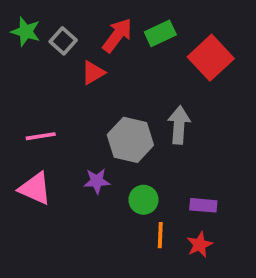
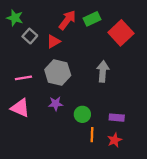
gray square: (63, 41) -> (30, 36), moved
gray hexagon: (130, 140) -> (58, 73), moved

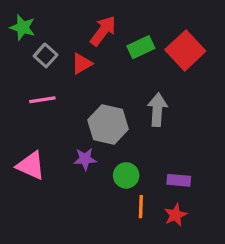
green rectangle: (92, 19) -> (141, 47), moved
gray hexagon: (58, 73) -> (108, 124), moved
pink line: (23, 78) -> (42, 100), moved

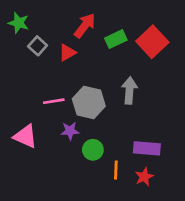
pink line: (42, 100) -> (54, 101), moved
green circle: (126, 175) -> (93, 150), moved
purple rectangle: (179, 180) -> (147, 148), size x1.4

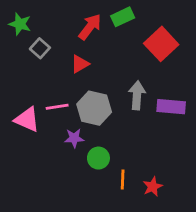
green rectangle: (116, 39) -> (123, 17), moved
red triangle: (67, 53) -> (80, 64), moved
pink triangle: (25, 136) -> (27, 120), moved
purple rectangle: (147, 148) -> (171, 107), moved

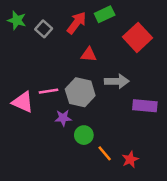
gray square: (40, 48) -> (44, 29), moved
red triangle: (80, 64) -> (89, 55), moved, turned 35
gray arrow: (137, 95) -> (117, 81), turned 85
purple rectangle: (171, 107) -> (145, 106), moved
orange line: (123, 179) -> (105, 153), turned -42

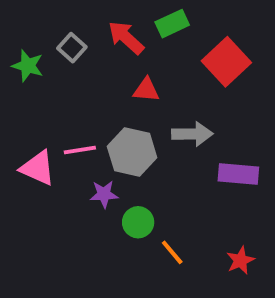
green star: (17, 20) -> (28, 66), moved
red arrow: (77, 23) -> (126, 38), turned -85
red star: (130, 159) -> (240, 260), moved

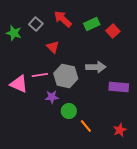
green rectangle: (172, 24) -> (92, 24), moved
red square: (226, 62) -> (113, 31), size x0.6
red triangle: (146, 90) -> (53, 47), moved, turned 40

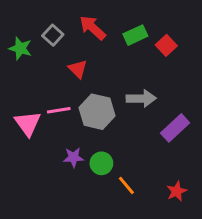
pink triangle: (19, 84) -> (28, 124), turned 30
purple rectangle: (119, 87) -> (175, 128), turned -48
purple star: (52, 97) -> (73, 157), moved

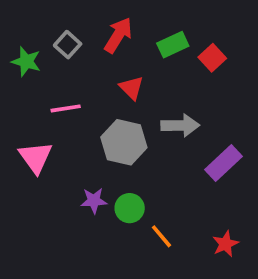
red arrow: (93, 28) -> (118, 35), turned 80
red triangle: (78, 69) -> (131, 88), moved
pink line: (59, 110) -> (66, 108), moved

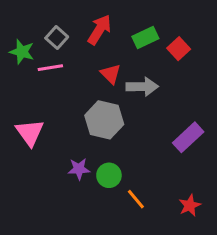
pink line: (66, 108) -> (50, 68), moved
gray arrow: (180, 125) -> (142, 87), moved

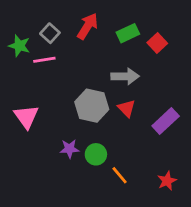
red triangle: (111, 74) -> (127, 108), moved

